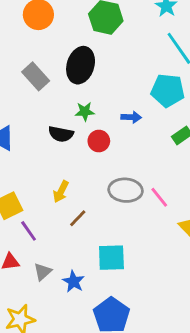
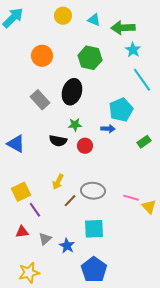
cyan pentagon: (168, 90) -> (121, 110), moved, turned -30
gray ellipse: (126, 190) -> (93, 191), moved
pink line: (159, 197) -> (131, 198), moved, turned -35

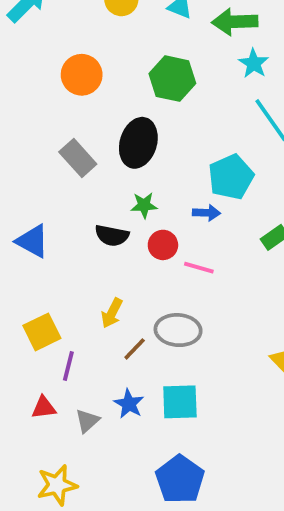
pink line: (131, 198) -> (199, 268), moved
purple line: (35, 210) -> (68, 366), turned 49
blue star: (67, 246) -> (129, 404), moved

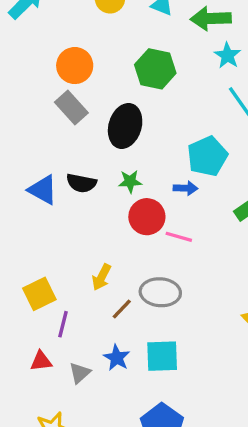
gray rectangle: (78, 158) -> (71, 108), moved
black semicircle: (112, 235) -> (81, 183), moved
blue triangle: (32, 241) -> (43, 190), moved
red circle: (163, 245) -> (147, 217), size x1.4

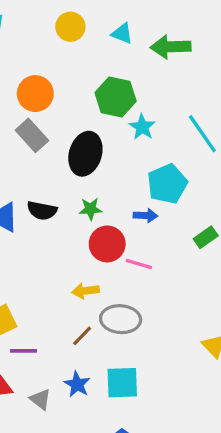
cyan star: (228, 55) -> (142, 127), moved
yellow arrow: (102, 277) -> (85, 291), moved, turned 56
purple line: (63, 324) -> (24, 351), turned 76
gray triangle: (80, 373) -> (40, 399), turned -40

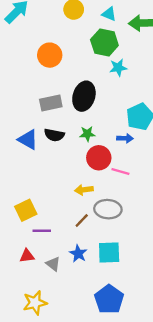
green hexagon: (116, 97) -> (104, 43), moved
cyan star: (142, 127) -> (118, 68), moved, turned 30
gray rectangle: (32, 135) -> (51, 103), moved, turned -60

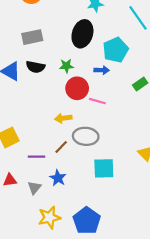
black ellipse: (84, 96) -> (82, 34), moved
purple line: (42, 231) -> (37, 157), moved
cyan square: (109, 252) -> (104, 168), moved
gray triangle: (53, 264) -> (34, 188), turned 32
yellow star: (35, 303) -> (49, 217), moved

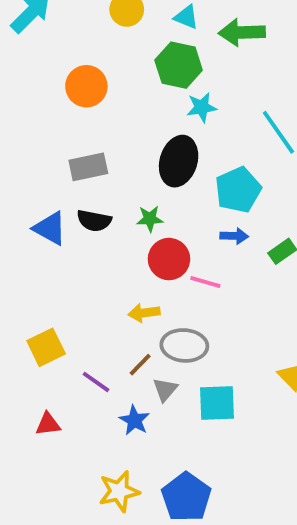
blue arrow: (102, 70) -> (234, 236), moved
purple line: (37, 157) -> (96, 382), turned 35
gray triangle: (34, 188) -> (165, 390), moved

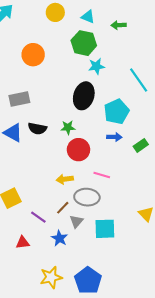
green arrow: (242, 32) -> (119, 25), size x0.6
gray rectangle: (88, 167) -> (19, 99), moved
pink line: (205, 282) -> (102, 175), moved
red triangle: (48, 424) -> (23, 242), moved

